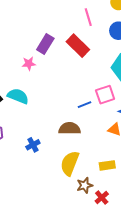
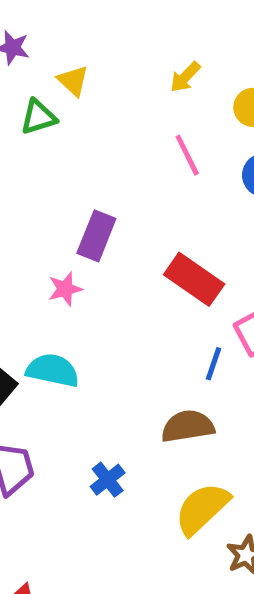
red rectangle: (78, 46) -> (194, 279), moved
blue line: (85, 105) -> (214, 364), turned -40
yellow semicircle: (70, 163) -> (202, 509), turned 35

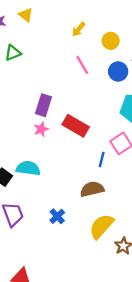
yellow triangle: (73, 81) -> (26, 15), moved
red rectangle: (194, 279) -> (76, 126), moved
pink star: (65, 289) -> (41, 129), moved

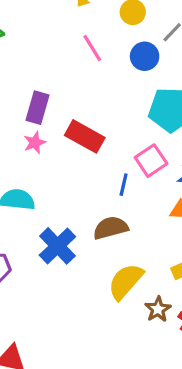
blue cross: (57, 216) -> (57, 246), moved, size x1.6

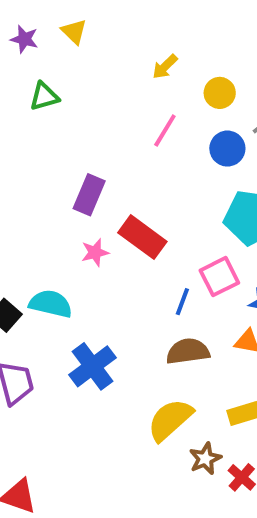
pink line: (92, 48) -> (165, 131), turned 56
pink star: (35, 143) -> (95, 252), moved
brown semicircle: (111, 228) -> (188, 351), moved

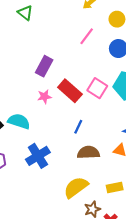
green triangle: (44, 96) -> (25, 13), turned 49
pink square: (219, 277) -> (97, 88), moved, turned -36
blue line: (182, 302) -> (78, 127), moved

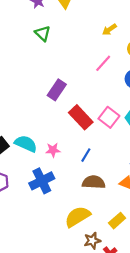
pink star: (44, 97) -> (53, 150), moved
yellow rectangle: (115, 187) -> (117, 221), turned -35

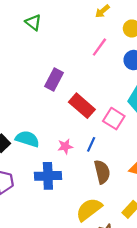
pink square: (109, 117) -> (114, 119), moved
pink star: (53, 150) -> (65, 146), moved
blue cross: (42, 181) -> (48, 176), turned 30
brown semicircle: (94, 182) -> (102, 172), turned 80

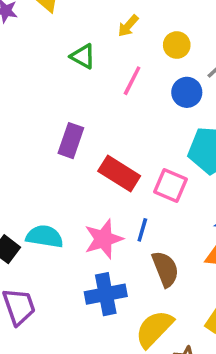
green triangle: (33, 22) -> (83, 56), moved
pink star: (65, 146) -> (104, 239), size x1.6
blue cross: (48, 176) -> (106, 294), moved

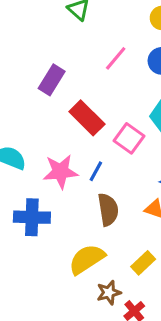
pink line: (132, 81) -> (116, 58), moved
blue cross: (106, 294) -> (32, 217), moved

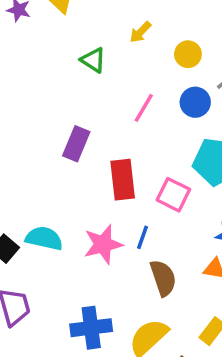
red rectangle: (87, 118) -> (123, 180), turned 48
blue cross: (32, 217) -> (91, 328), moved

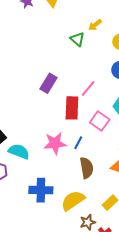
green triangle: (93, 60) -> (77, 39), moved
pink line: (144, 108) -> (88, 89), moved
cyan semicircle: (44, 238) -> (19, 151), moved

